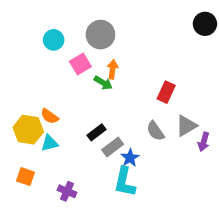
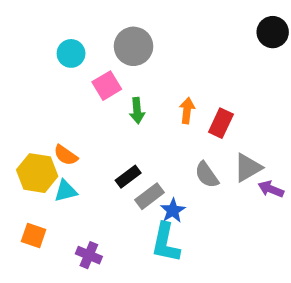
orange arrow: (113, 69) -> (187, 111), moved
green arrow: (103, 83) -> (137, 111), turned 54
purple arrow: (204, 142) -> (271, 189), turned 96

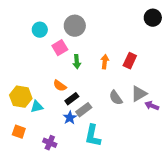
red rectangle: (221, 123) -> (130, 61), moved
orange semicircle: (66, 155) -> (60, 86), moved
blue star: (173, 211) -> (70, 118), moved

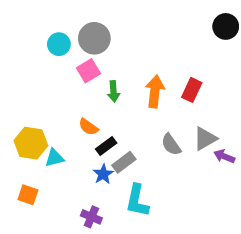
gray circle: (75, 26) -> (94, 38), moved
orange arrow: (105, 62) -> (155, 91), size x1.5
purple cross: (50, 143) -> (91, 217), moved

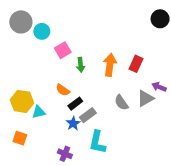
gray circle: (94, 38) -> (21, 22), moved
purple arrow: (224, 156) -> (159, 87), moved

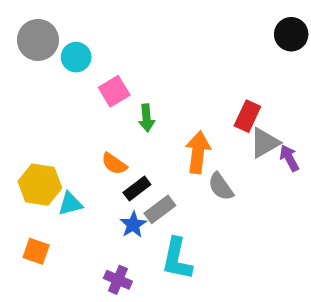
orange arrow: (110, 65) -> (198, 152), moved
purple arrow: (159, 87) -> (289, 158), turned 40
gray triangle: (145, 98) -> (265, 143), moved

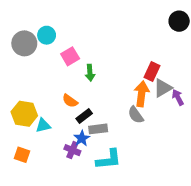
gray circle: (38, 40) -> (24, 43), moved
orange arrow: (198, 152) -> (142, 94), moved
gray rectangle: (160, 209) -> (98, 129), turned 30
cyan L-shape: (177, 259) -> (109, 159), turned -108
purple cross: (118, 280) -> (72, 150), moved

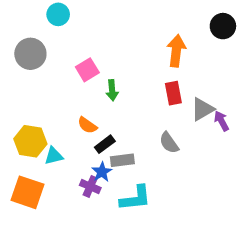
cyan circle: (47, 35) -> (58, 14), moved
red rectangle: (152, 72) -> (173, 93), moved, turned -36
orange arrow: (142, 94) -> (176, 51), moved
orange square: (22, 155) -> (28, 192), size x1.6

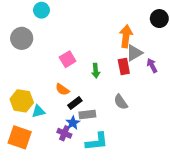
pink square: (87, 70) -> (68, 59), moved
green arrow: (112, 90) -> (96, 71), moved
gray triangle: (203, 109) -> (134, 53), moved
purple arrow: (221, 121) -> (152, 65), moved

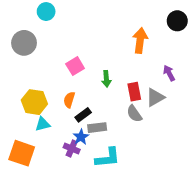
gray triangle: (134, 53) -> (155, 97), moved
red rectangle: (124, 67) -> (134, 92), moved
orange semicircle: (62, 89) -> (69, 100), turned 72
yellow hexagon: (22, 101) -> (34, 102), moved

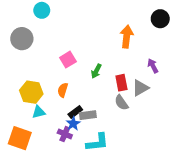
green arrow: (106, 79) -> (96, 71), turned 32
black rectangle: (83, 115) -> (75, 112), moved

